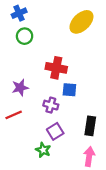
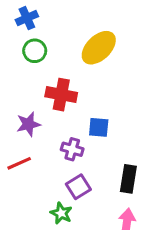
yellow ellipse: (81, 22) -> (99, 48), moved
red cross: (56, 68) -> (61, 95), moved

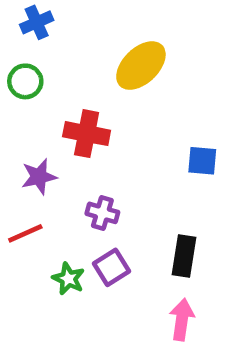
green circle: (35, 51) -> (25, 81), moved
blue square: (99, 127) -> (202, 161), moved
green star: (61, 213) -> (68, 279), moved

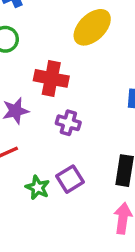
purple cross: (102, 213) -> (68, 123), moved

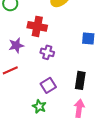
green star: (38, 188) -> (39, 106), moved

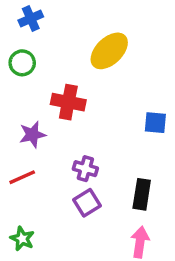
purple cross: (47, 52) -> (85, 169), moved
green star: (39, 106) -> (22, 239), moved

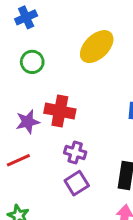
green circle: (22, 63) -> (32, 62), moved
red cross: (68, 102) -> (60, 111), moved

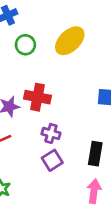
green circle: (32, 62) -> (25, 45), moved

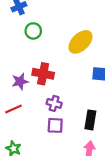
yellow ellipse: (70, 41) -> (80, 42), moved
purple square: (52, 160) -> (55, 125), turned 35

